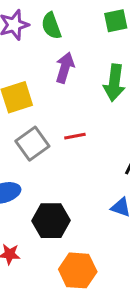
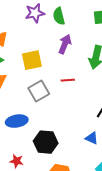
red line: (75, 136) -> (68, 80), moved

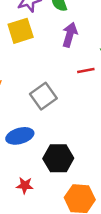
yellow square: (32, 60) -> (21, 31), moved
red line: (68, 80) -> (86, 71), moved

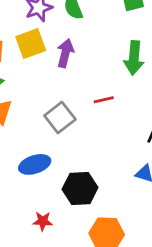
purple arrow: (70, 35) -> (65, 53), moved
red line: (86, 71) -> (104, 100), moved

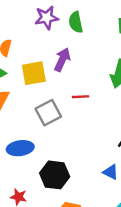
yellow square: (31, 44) -> (34, 73), moved
red line: (104, 100) -> (80, 97), moved

